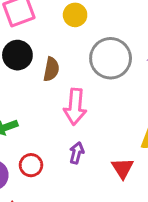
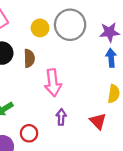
yellow circle: (75, 15) -> (40, 28), moved
gray circle: (111, 58) -> (70, 25), moved

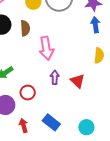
red triangle: (98, 121) -> (78, 81), moved

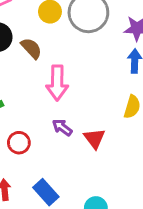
brown semicircle: (25, 28) -> (31, 48), turned -49
purple arrow: (55, 77) -> (62, 127), turned -64

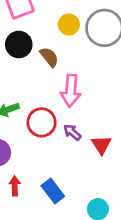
red circle: (19, 143) -> (42, 122), moved, size x1.4

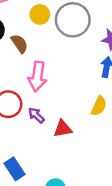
red triangle: (101, 145) -> (63, 129), turned 48

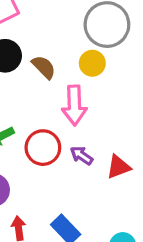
yellow circle: (40, 14) -> (92, 63), moved

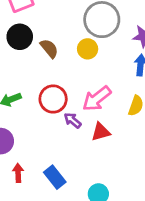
pink arrow: (74, 105) -> (97, 99), moved, turned 48
red circle: (43, 148) -> (53, 99), moved

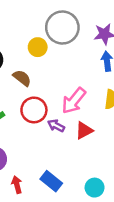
brown semicircle: (49, 48) -> (22, 78), moved
yellow circle: (88, 49) -> (38, 47), moved

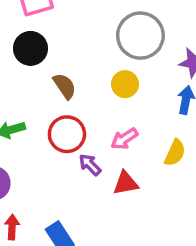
yellow circle: (38, 47) -> (125, 84), moved
pink arrow: (74, 101) -> (124, 139), size x0.7

